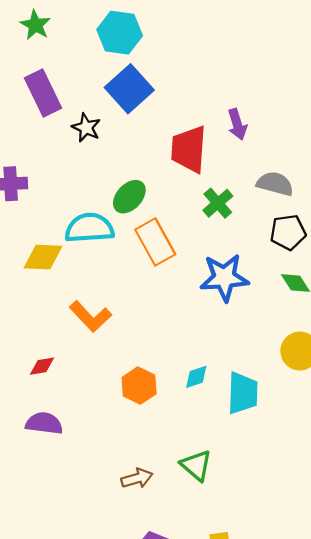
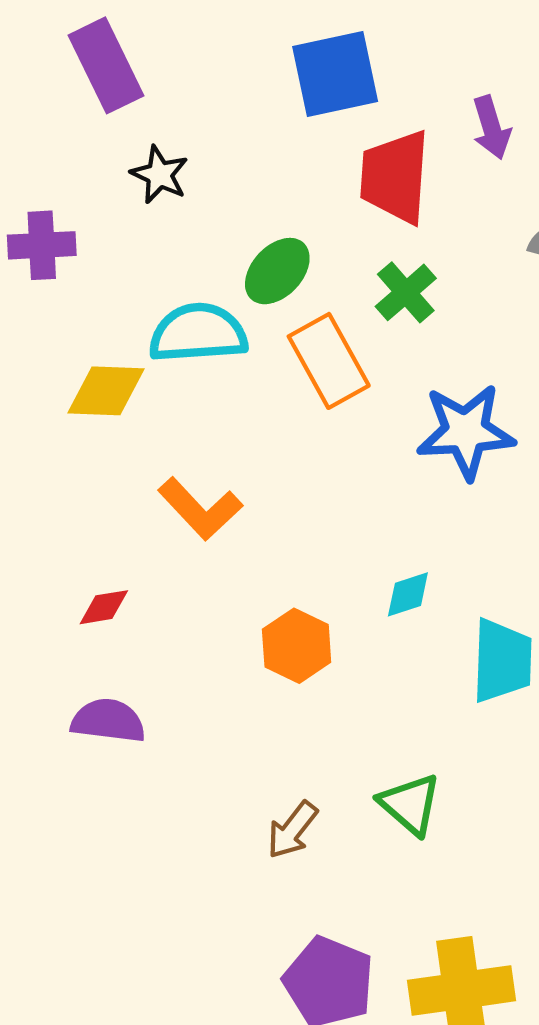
blue square: (129, 89) -> (335, 74), moved, turned 30
black star: (86, 128) -> (160, 175), moved
green cross: (218, 203) -> (406, 292), moved
cyan diamond: (196, 377) -> (408, 594), moved
brown arrow: (137, 478) -> (292, 830), turned 144

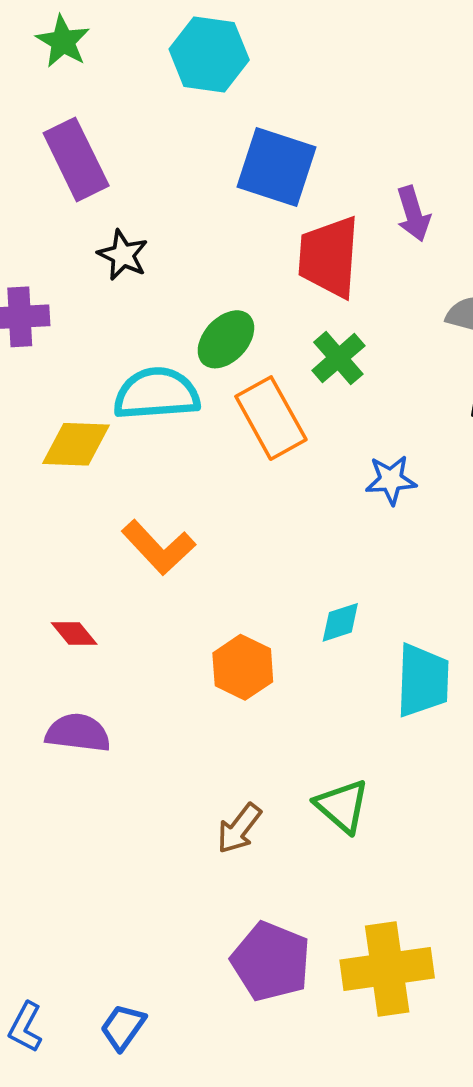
blue square: (335, 74) -> (277, 167), turned 30
blue star: (466, 432) -> (391, 480), size x0.6
red diamond: (104, 607) -> (74, 634), turned 60

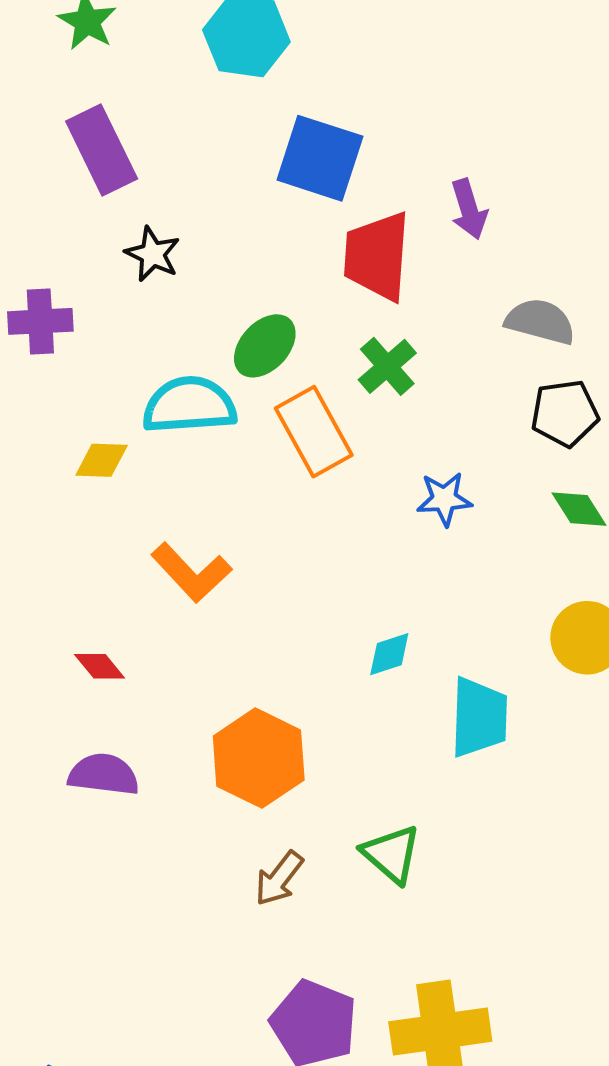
yellow diamond: (76, 444) -> (102, 460), size x0.7
orange hexagon: (243, 667) -> (259, 758), moved, size x1.4

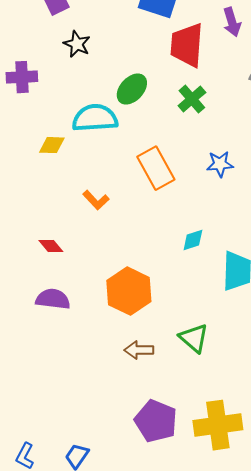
orange rectangle: (314, 432) -> (156, 168), moved
orange L-shape: (191, 572) -> (96, 200), size x0.7
brown arrow: (279, 878) -> (139, 350), turned 52

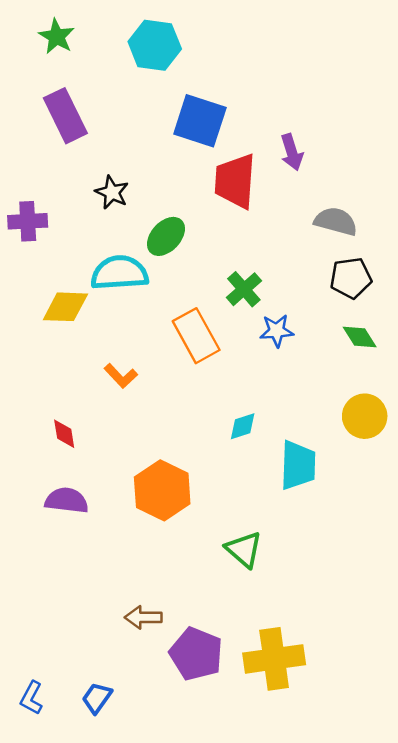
black star: (77, 44) -> (112, 192), moved
green cross: (192, 99) -> (244, 289), moved
yellow diamond: (52, 145) -> (65, 307), size x1.4
red diamond: (51, 246) -> (64, 434), turned 30
brown arrow: (139, 350) -> (143, 617), moved

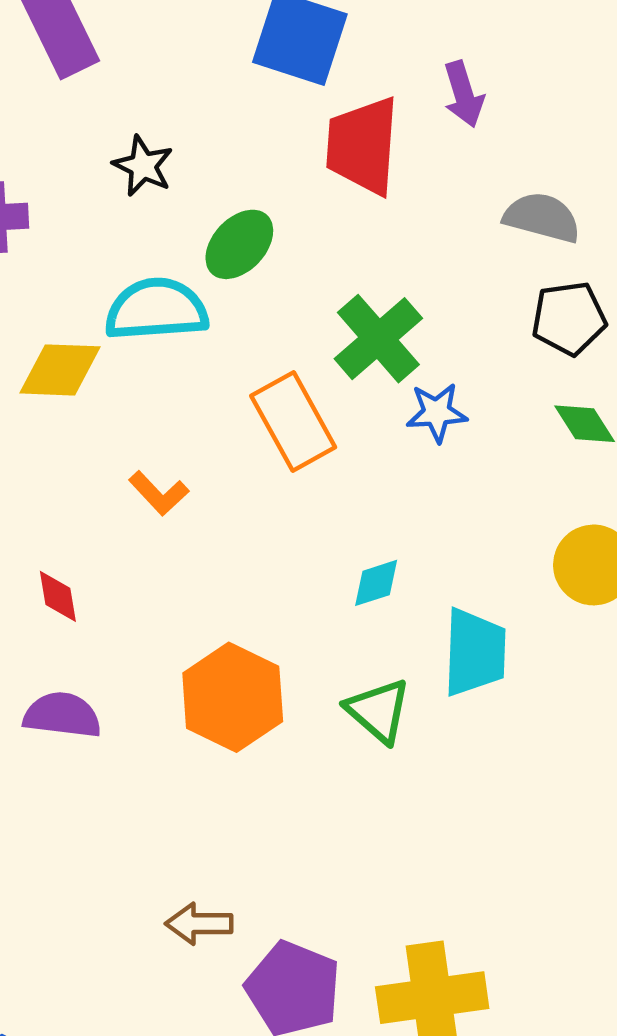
green cross: (244, 289) -> (378, 339), size x1.4
green triangle: (244, 549) -> (378, 711), moved

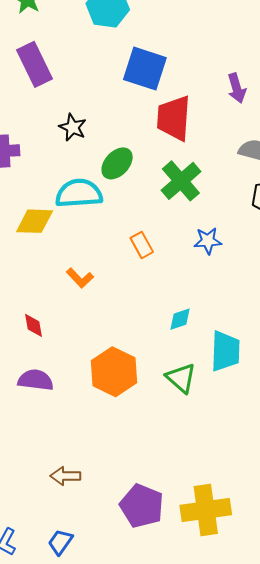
purple arrow: (464, 94) -> (237, 88), moved
green cross: (378, 339) -> (181, 181), moved
orange rectangle: (293, 421) -> (142, 245), size x0.6
brown arrow: (199, 924) -> (65, 476), moved

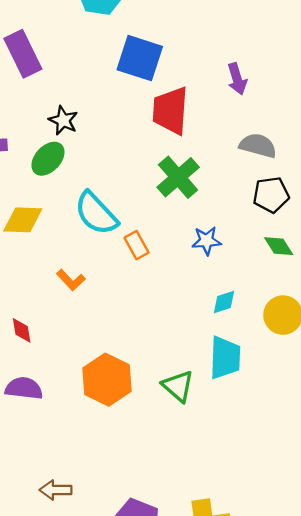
green ellipse: (117, 163) -> (48, 159), moved
cyan semicircle: (79, 193) -> (96, 213), moved, turned -129
cyan diamond: (180, 319) -> (224, 302), moved

